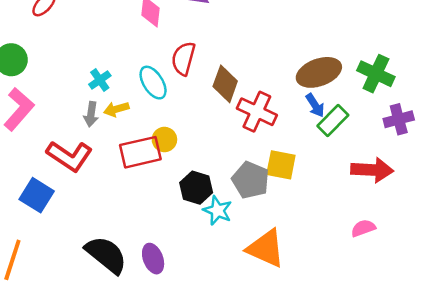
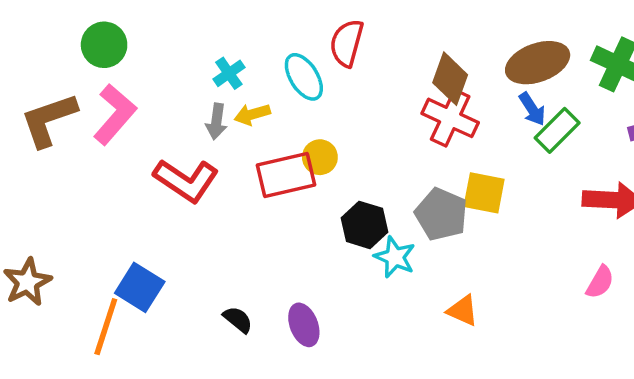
brown diamond: (225, 84) -> (450, 79), moved
blue square: (37, 195) -> (140, 287), moved
pink semicircle: (363, 228) -> (600, 282), turned 140
orange triangle: (266, 248) -> (463, 311), size x0.6
black semicircle: (106, 255) -> (238, 320), size x0.5

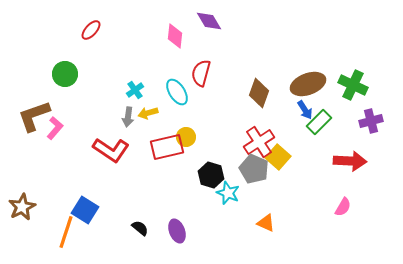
pink L-shape: (115, 114) -> (55, 128), moved, size x0.7
red cross: (450, 118) -> (259, 142), moved, turned 32
yellow square: (484, 193) -> (278, 157), turned 30

